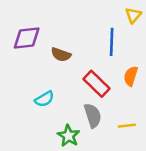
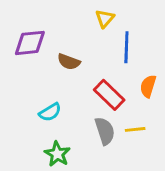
yellow triangle: (133, 15) -> (105, 18), moved
yellow line: (127, 126) -> (135, 129), moved
green star: (69, 136) -> (57, 154), moved

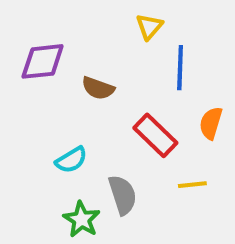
gray semicircle: (105, 131) -> (123, 195), moved

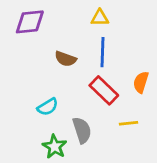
yellow triangle: (149, 27) -> (100, 18), turned 48
purple diamond: (43, 61) -> (30, 22), moved
blue line: (180, 68) -> (102, 52), moved

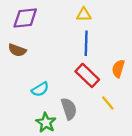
brown semicircle: (65, 59) -> (17, 50), moved
yellow line: (129, 123) -> (108, 103), turned 56

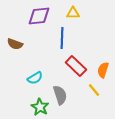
purple diamond: (25, 18) -> (39, 16), moved
blue line: (86, 43) -> (62, 38), moved
orange semicircle: (118, 69) -> (103, 70), moved

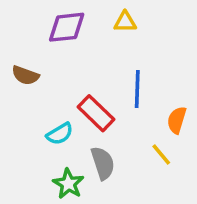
blue line: (62, 38) -> (137, 89), moved
red rectangle: (76, 66) -> (96, 113), moved

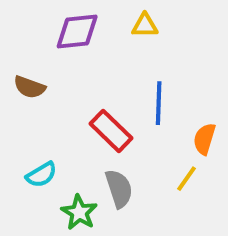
cyan semicircle: (60, 134) -> (41, 175), moved
yellow line: (161, 154) -> (187, 179), turned 75

